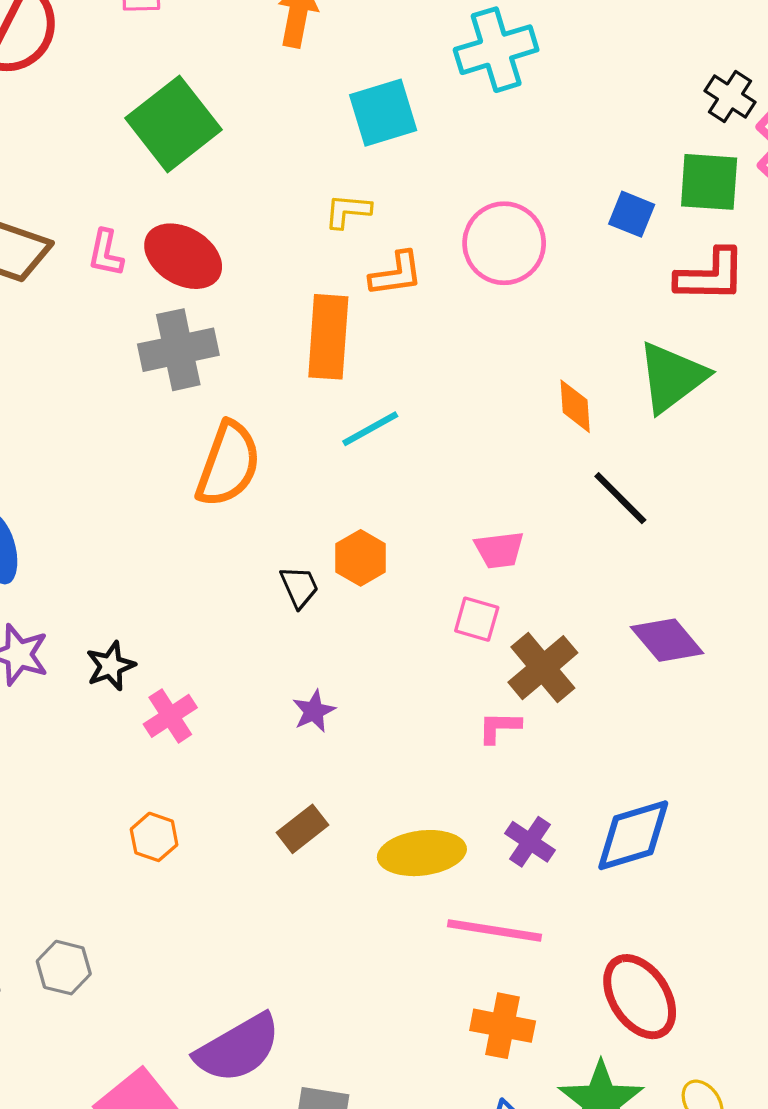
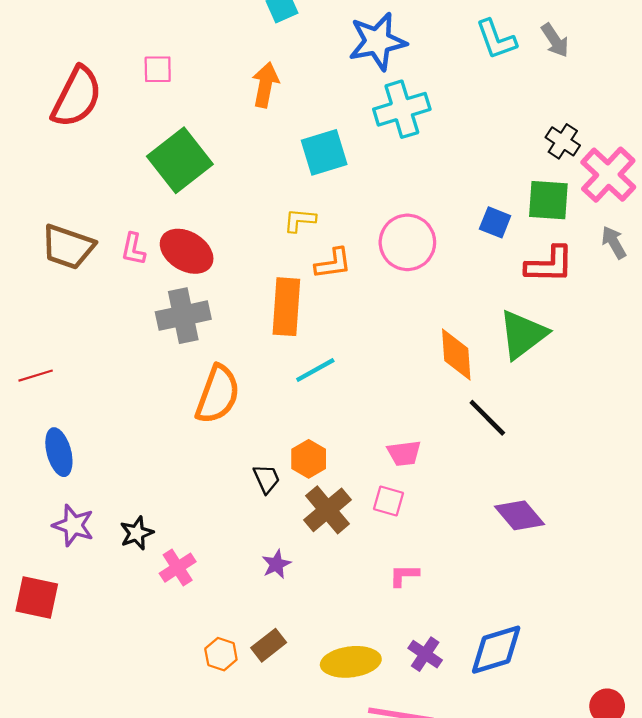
orange diamond: (575, 406) -> (456, 354), size x1.4
brown cross: (543, 668) -> (327, 510), moved
orange hexagon: (154, 837) -> (221, 654), moved

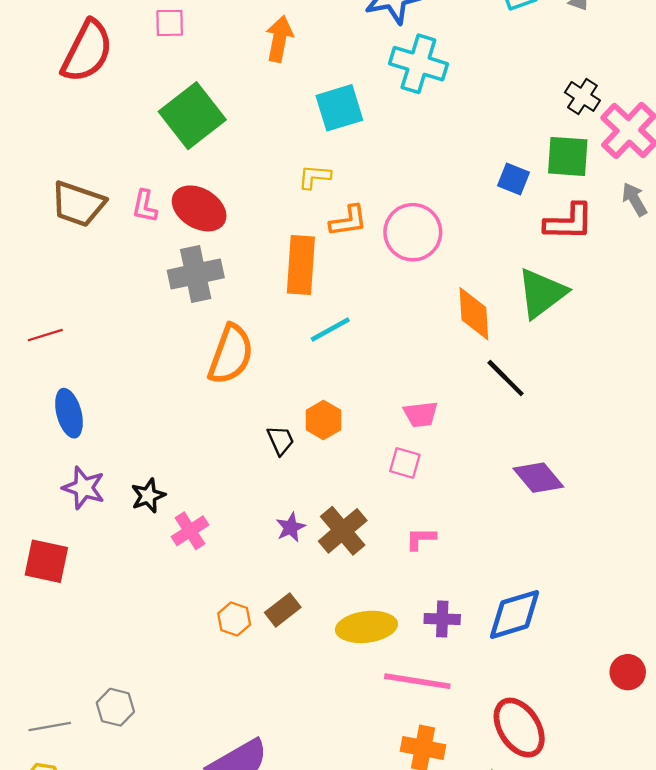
cyan cross: (402, 109) -> (418, 64), turned 34
pink circle: (407, 242) -> (413, 232), moved
brown cross: (327, 510) -> (343, 531), moved
purple cross: (425, 654) -> (442, 619), turned -32

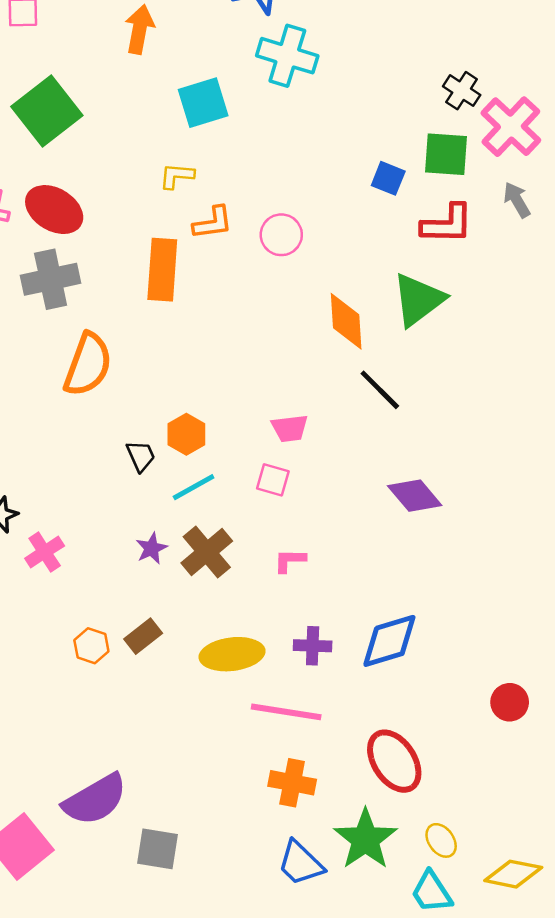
pink circle: (413, 232) -> (281, 235), size x0.7
cyan line: (330, 329) -> (194, 487), moved

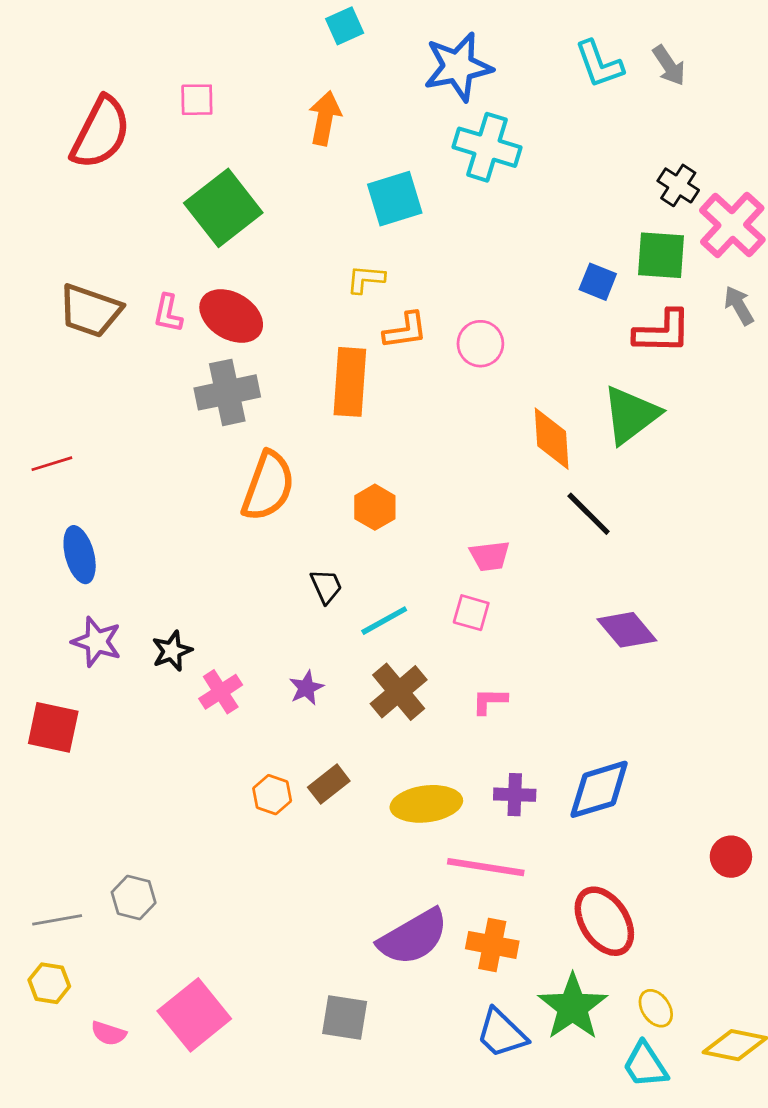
orange hexagon: (186, 434) -> (375, 507), moved
purple star: (152, 548) -> (306, 688), moved
purple semicircle: (95, 800) -> (413, 937), moved

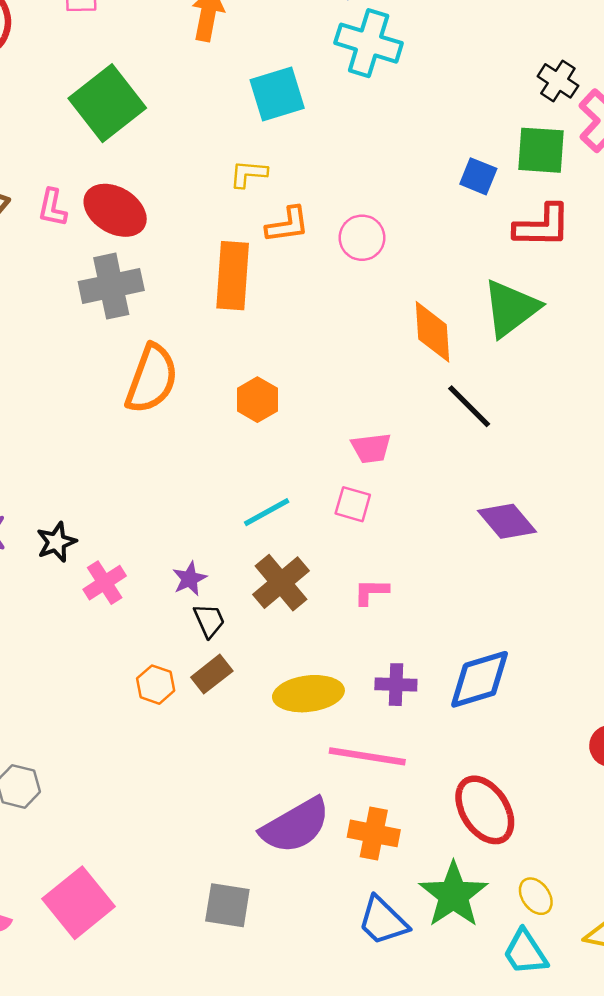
black trapezoid: (326, 586) -> (209, 621), moved

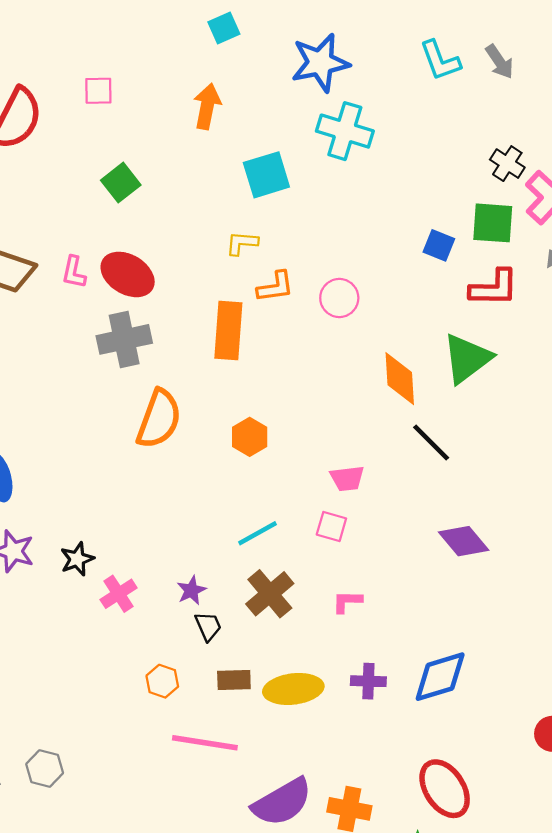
green square: (107, 103) -> (121, 183), size x0.6
brown rectangle: (212, 674) -> (234, 680), moved, turned 36
pink line: (367, 756) -> (205, 743), moved

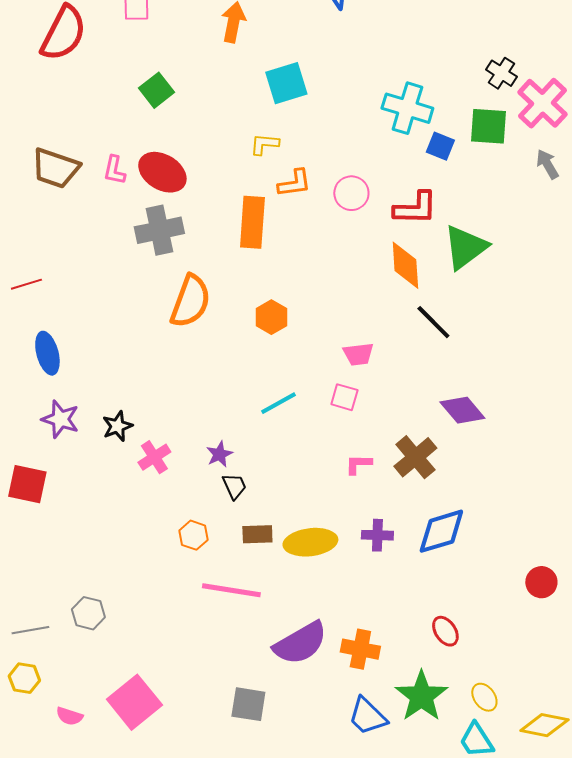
cyan cross: (345, 131) -> (407, 108), moved
red L-shape: (494, 288) -> (415, 208), moved
brown cross: (270, 594) -> (415, 457), moved
red ellipse: (445, 789) -> (445, 631), size x0.6

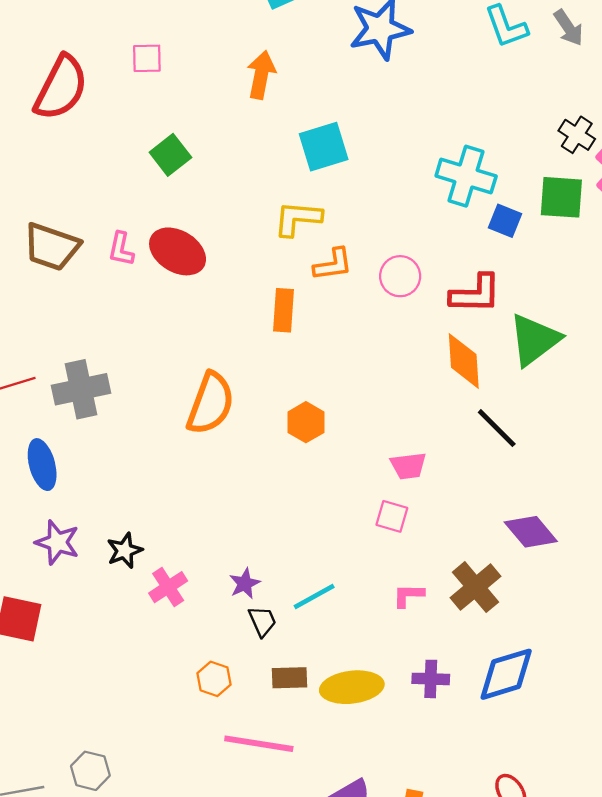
yellow L-shape: (264, 144) -> (298, 218), size x1.4
orange rectangle: (252, 222) -> (284, 310), size x0.7
gray cross: (159, 230) -> (81, 389), moved
cyan line: (278, 403) -> (314, 596), moved

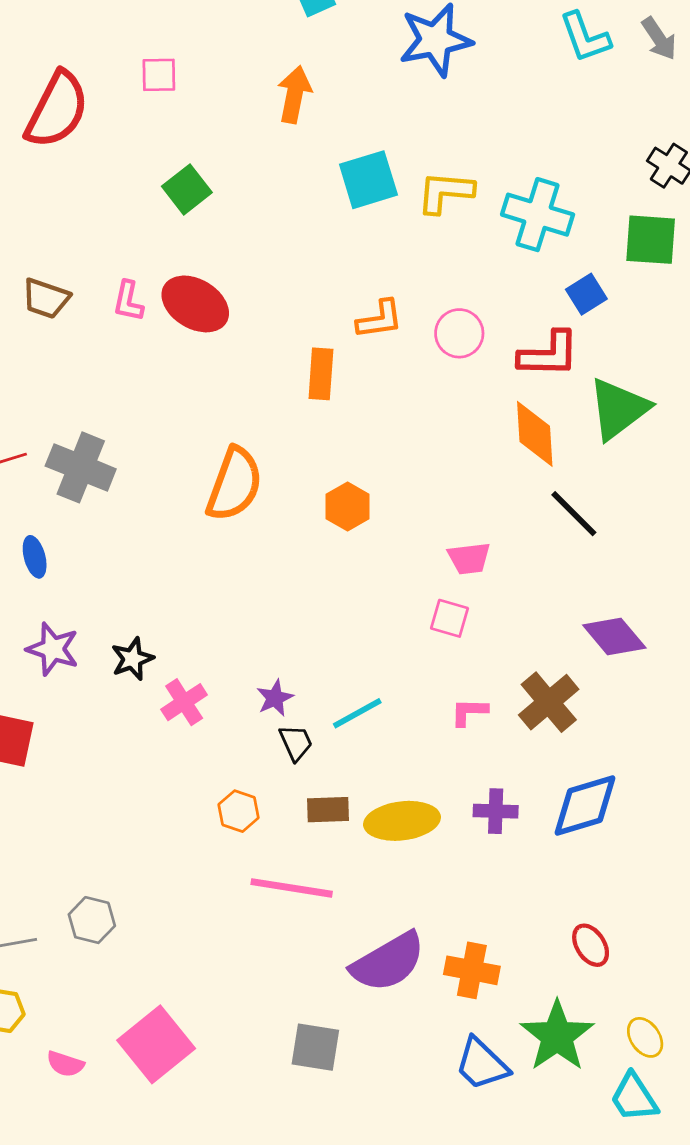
yellow L-shape: (298, 218) -> (445, 192), moved
blue square: (505, 221) -> (586, 294), moved, turned 36
brown trapezoid: (52, 247) -> (46, 298), size x0.7
gray cross: (81, 389) -> (81, 467), turned 34
blue ellipse: (42, 465) -> (35, 557), size x0.7

